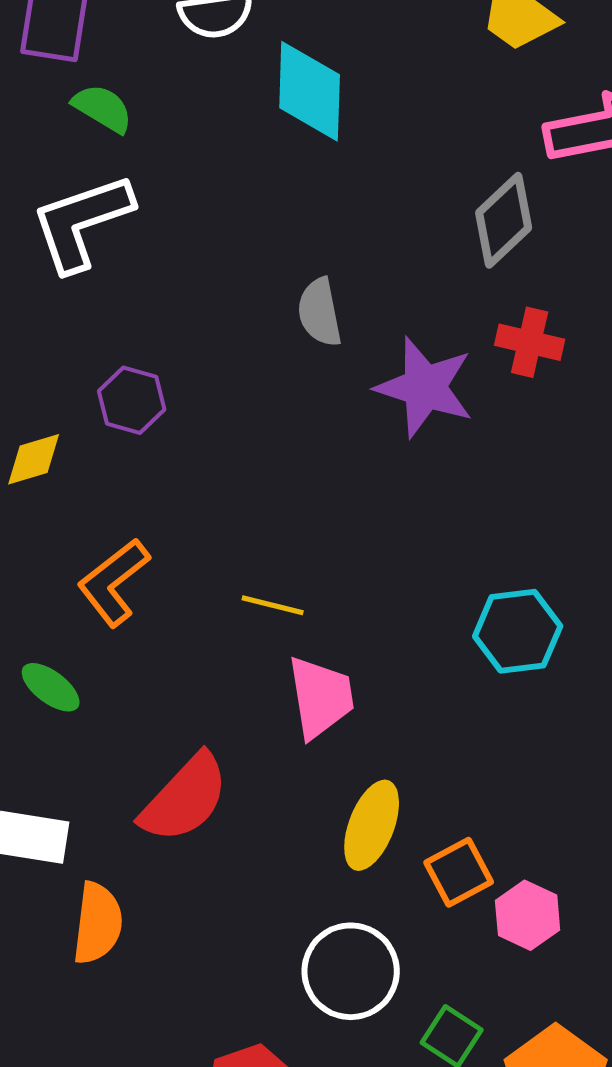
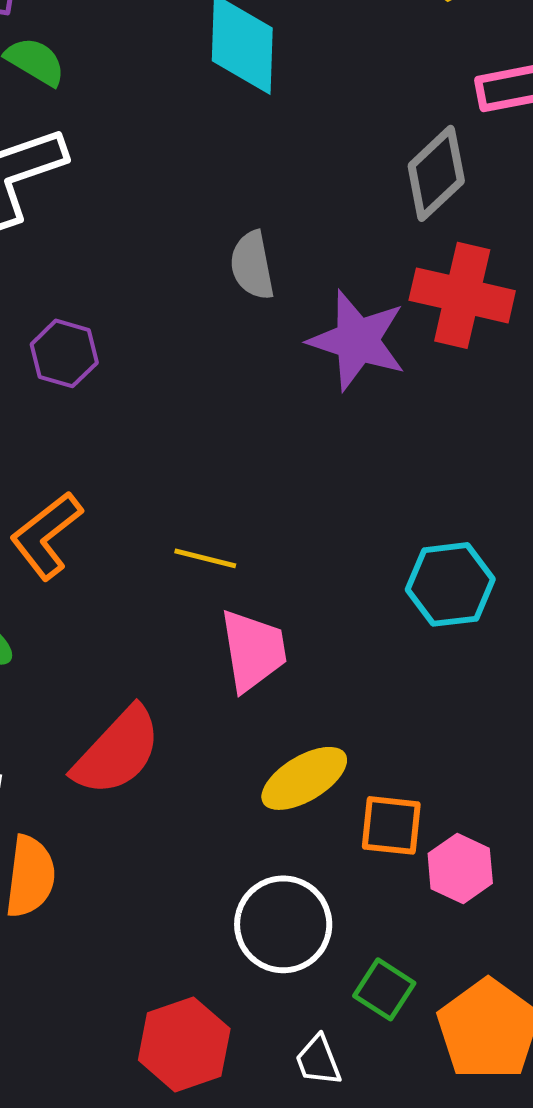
red cross: (530, 342) -> (462, 295), size x1.5
yellow ellipse: (372, 825) -> (304, 778), turned 38
orange square: (459, 872) -> (391, 825), turned 34

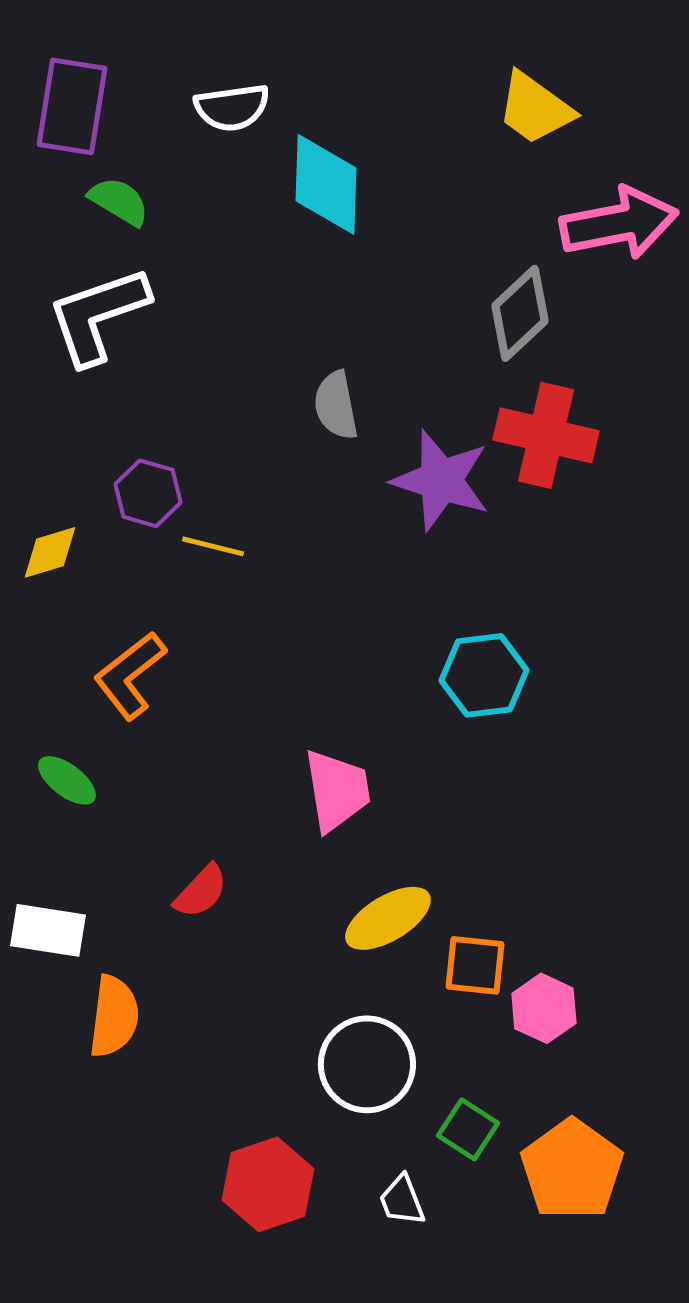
yellow line: (205, 558) -> (213, 546), moved
cyan hexagon: (450, 584) -> (484, 675), moved
red semicircle: (117, 751) -> (201, 891), size x0.6

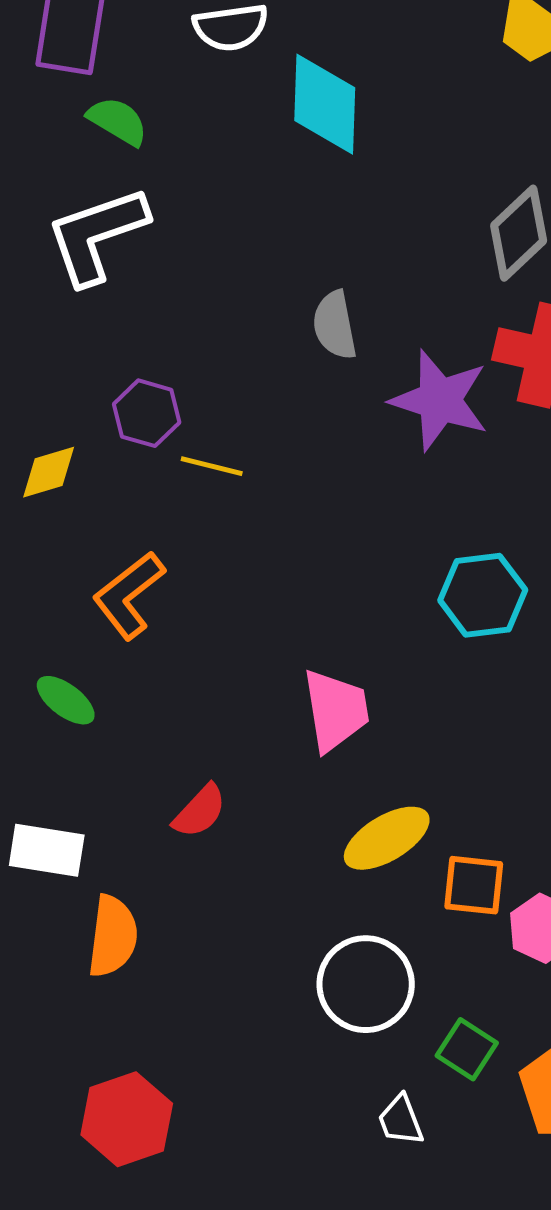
red hexagon: (268, 1184) -> (127, 1119), moved

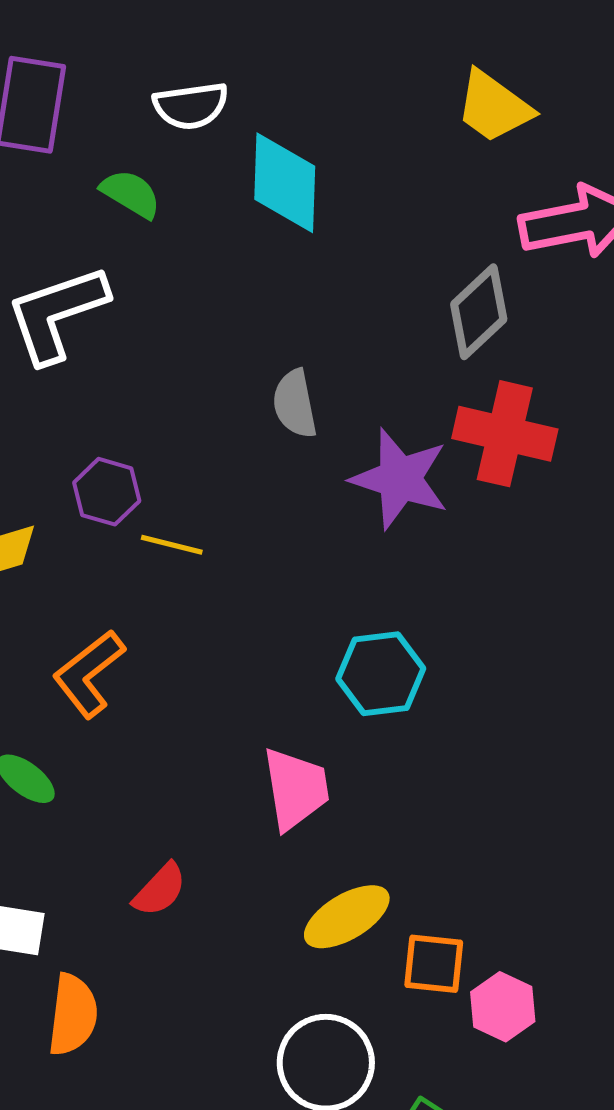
green semicircle: (118, 121) -> (131, 194), moved
cyan hexagon: (483, 595) -> (381, 674), moved

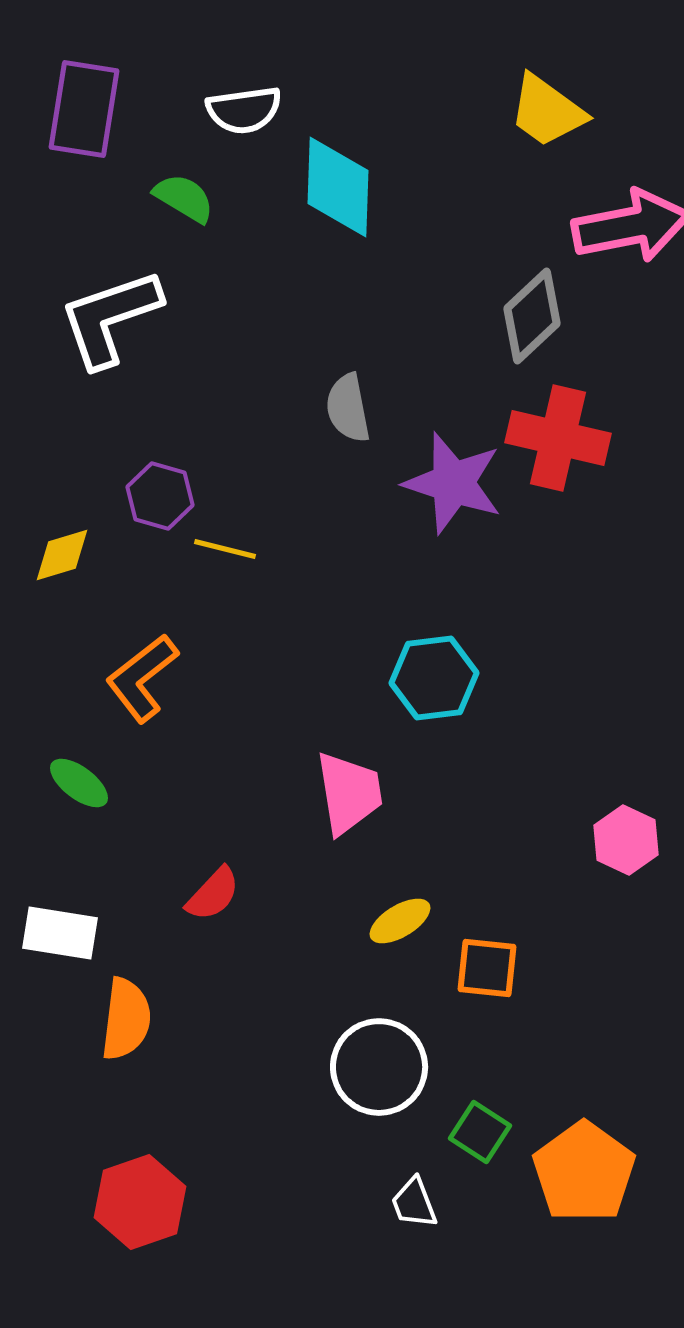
yellow ellipse: (347, 917) -> (400, 921), size x0.7
pink hexagon: (503, 1007) -> (626, 840), moved

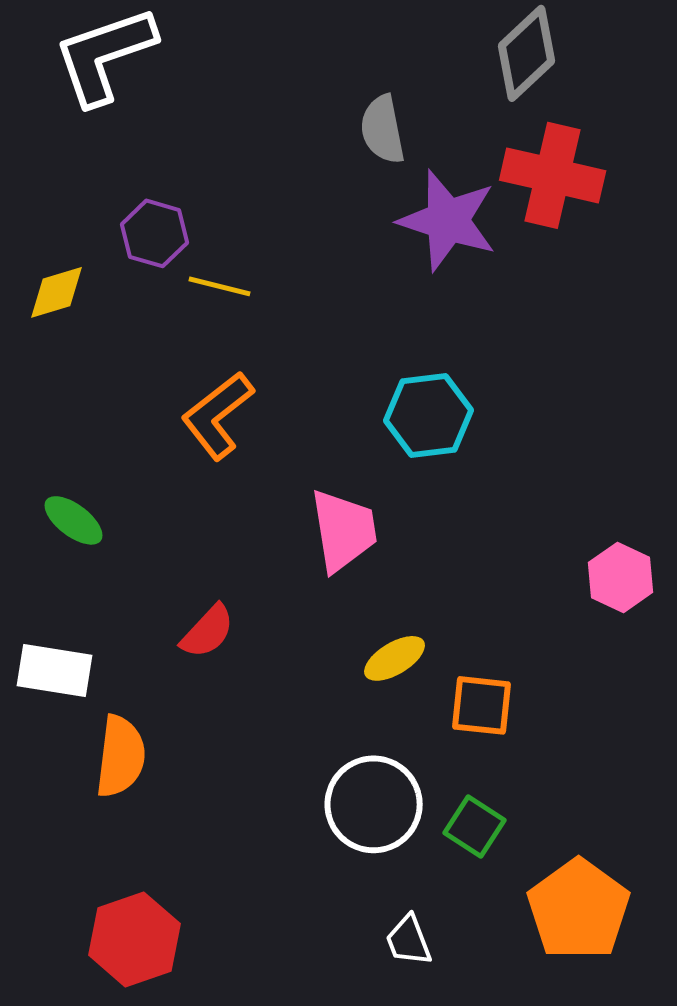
gray semicircle: (348, 408) -> (383, 129), moved
orange L-shape: (142, 678) -> (218, 415), moved
green square: (480, 1132) -> (475, 826), moved

